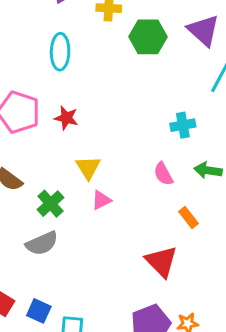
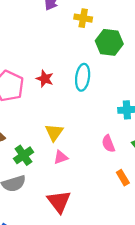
cyan ellipse: (60, 52) -> (83, 77), moved
red star: (66, 118) -> (45, 79), moved
red triangle: (161, 261) -> (59, 201), moved

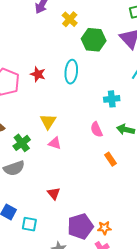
yellow cross: (83, 18) -> (70, 19), turned 35
pink triangle: (61, 157) -> (55, 143), turned 40
red triangle: (59, 201) -> (54, 193), moved, size x0.6

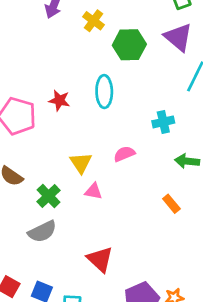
pink semicircle: (96, 130) -> (124, 154), moved, turned 98
red triangle: (54, 193) -> (100, 259), size x1.5

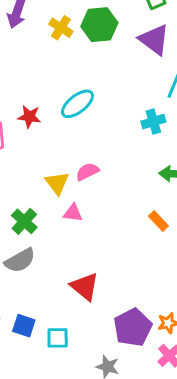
green hexagon: (129, 45) -> (99, 25), moved
cyan ellipse: (104, 92) -> (77, 104), turned 56
cyan cross: (163, 122) -> (153, 122), moved
pink semicircle: (124, 154) -> (87, 172), moved

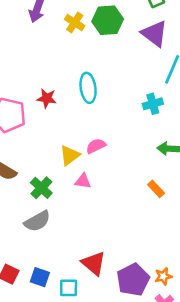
cyan ellipse: (77, 104) -> (88, 88), turned -60
yellow triangle: (57, 183) -> (70, 155), turned 30
red triangle: (85, 287) -> (94, 263), moved

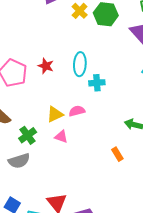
cyan cross: (153, 104) -> (97, 83), moved

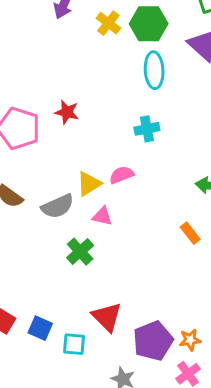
cyan ellipse: (80, 64) -> (154, 70), moved
green cross: (28, 135) -> (80, 252), moved
gray semicircle: (19, 161) -> (58, 206), moved

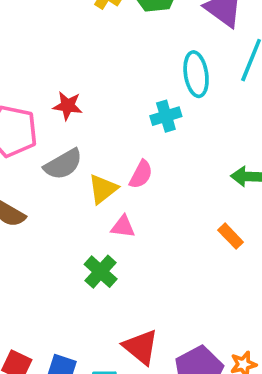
cyan ellipse: (154, 70) -> (196, 74), moved
pink semicircle: (122, 175) -> (141, 174), turned 145
gray semicircle: (58, 206) -> (63, 164), moved

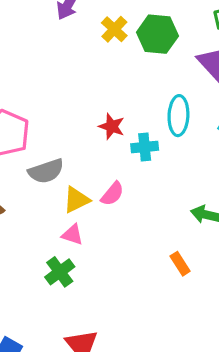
red star: (68, 106) -> (112, 126), moved
pink triangle: (123, 227) -> (72, 235), moved

